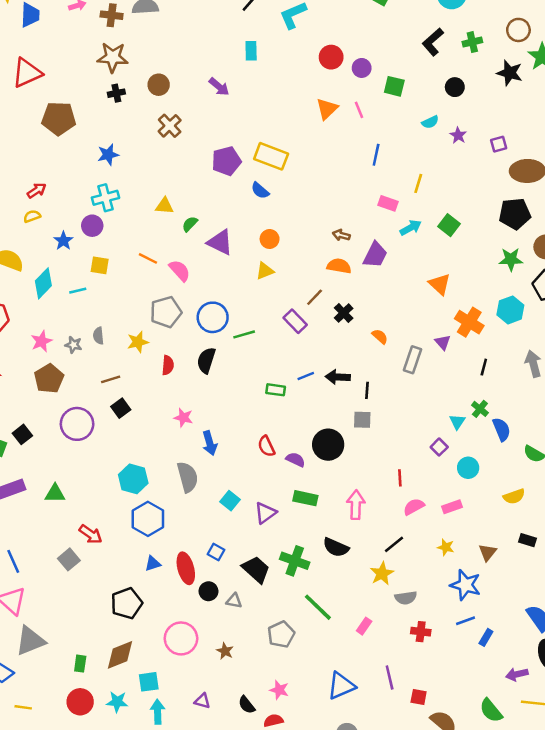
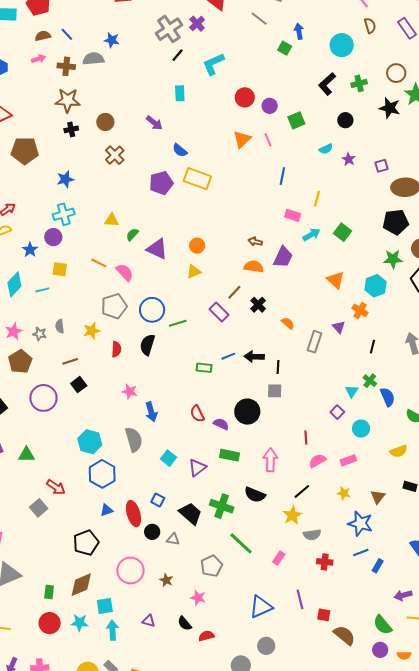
green square: (394, 86) -> (296, 120), turned -36
blue semicircle: (260, 191) -> (180, 150), moved
cyan hexagon: (510, 310) -> (375, 286), moved
orange cross: (469, 322) -> (360, 310), size x0.7
pink star: (279, 690) -> (198, 598), moved

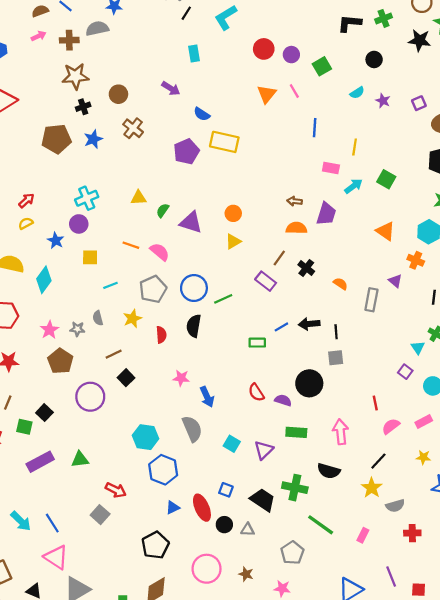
black L-shape: (327, 84) -> (350, 23), turned 55
brown pentagon: (25, 151) -> (56, 139), moved
blue star: (65, 179) -> (93, 139), moved
cyan line: (42, 290) -> (110, 285), moved

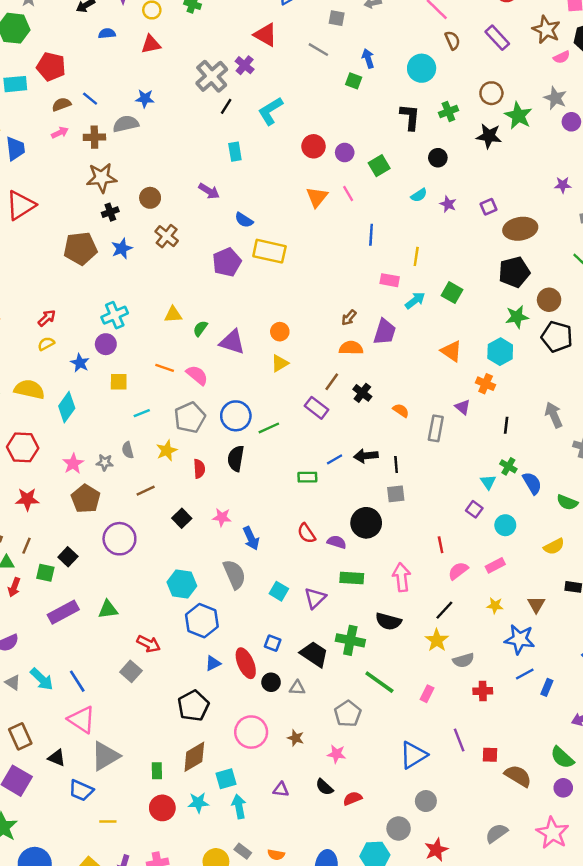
black L-shape: (350, 23) -> (410, 117), turned 90
brown arrow: (295, 201) -> (349, 318), turned -56
black square: (126, 378) -> (182, 518), moved

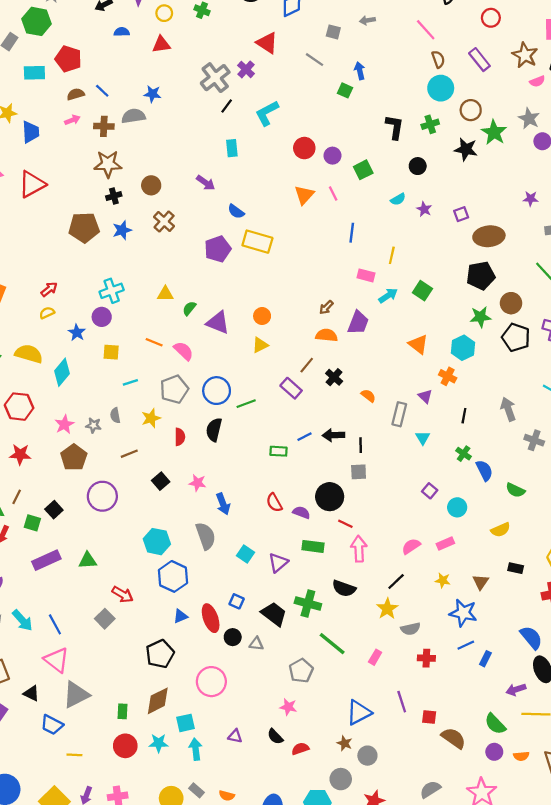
cyan circle: (422, 68) -> (441, 88), moved
cyan triangle: (488, 482) -> (423, 438), moved
red line: (441, 545) -> (345, 524), moved, turned -56
brown star: (296, 738) -> (345, 743), moved

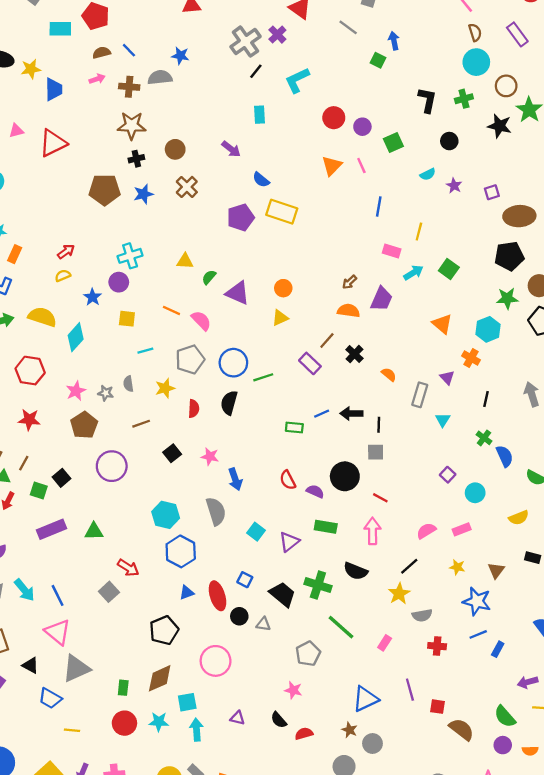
red line: (345, 524) -> (380, 498), moved

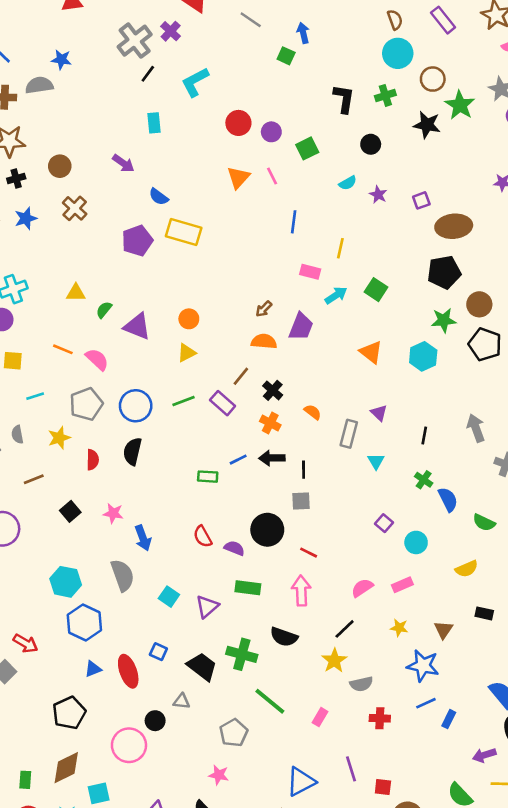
orange cross: (471, 358) -> (270, 423), moved
green line: (263, 377) -> (183, 401), moved
black circle: (239, 616) -> (155, 721), moved

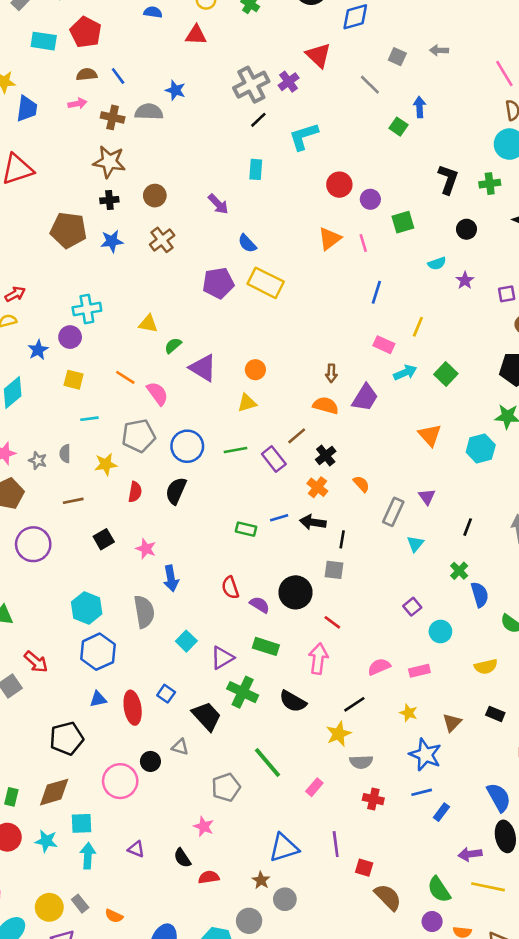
brown arrow: (264, 309) -> (331, 373), turned -54
green cross: (242, 654) -> (243, 692), moved

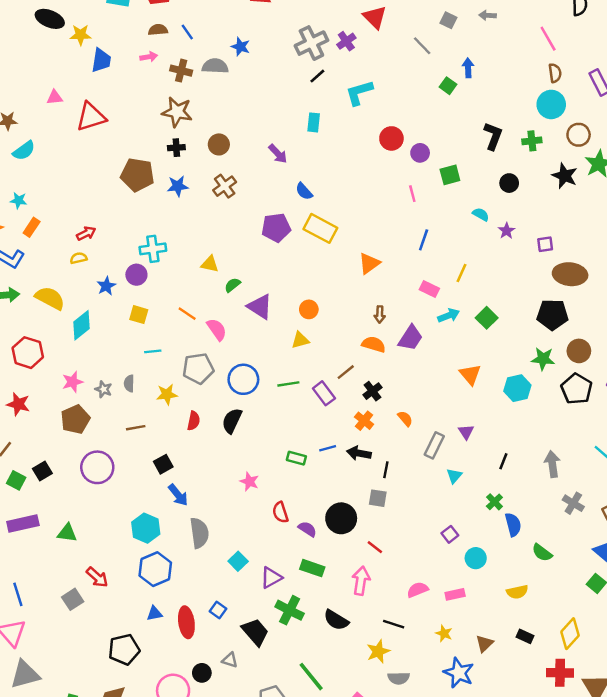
orange triangle: (330, 239) -> (369, 263), moved
cyan semicircle: (437, 263) -> (481, 214), turned -133
pink star: (146, 549) -> (249, 482), moved
blue arrow: (171, 578) -> (178, 495), moved, turned -30
black line: (354, 704) -> (394, 624), turned 50

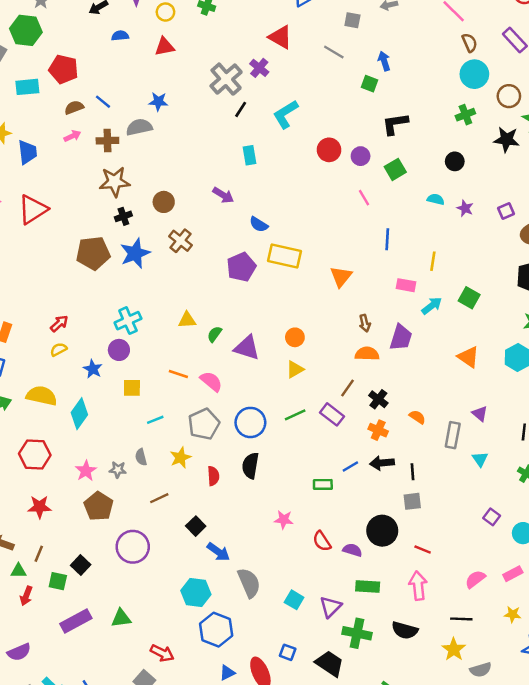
black L-shape: (493, 136) -> (395, 124), moved, turned -104
blue star: (178, 186) -> (135, 253), size x1.4

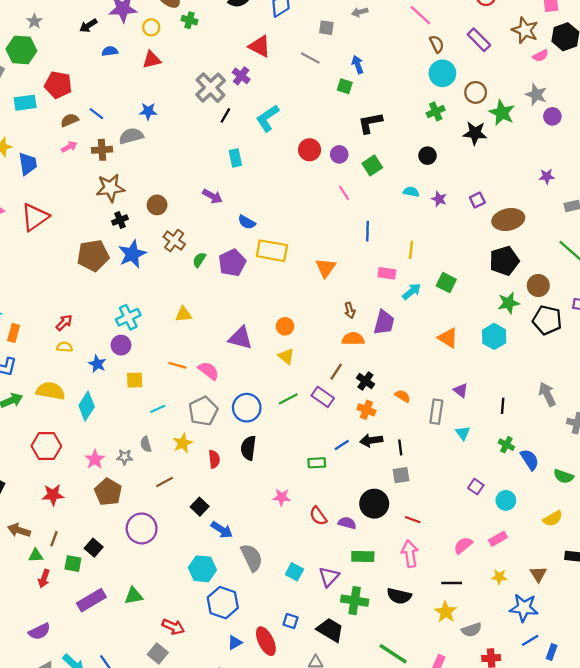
green semicircle: (214, 334) -> (199, 260), moved
yellow semicircle: (59, 349) -> (64, 347), turned 35
yellow triangle: (295, 369) -> (286, 356), turned -48

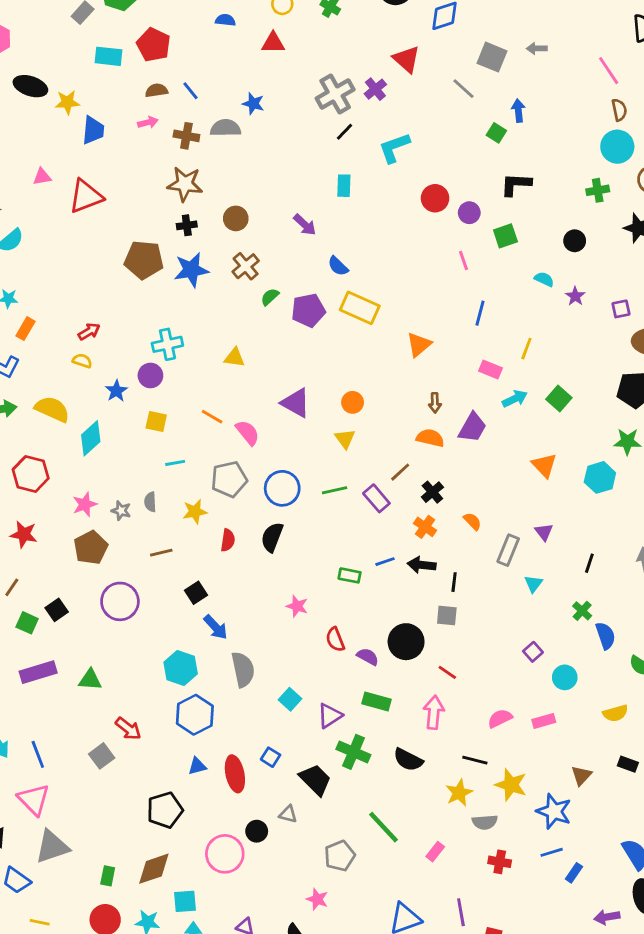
gray square: (326, 28) -> (492, 57), size x1.5
yellow star: (499, 577) -> (511, 785), moved, size x1.6

